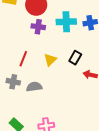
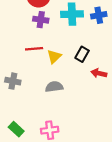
red line: (23, 59) -> (34, 49), moved, turned 63
gray semicircle: (34, 87) -> (54, 87), moved

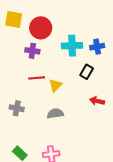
purple cross: (41, 20) -> (32, 51), moved
black rectangle: (82, 54) -> (87, 72), moved

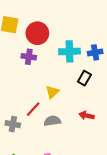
red line: (37, 78) -> (33, 109), moved, turned -42
red arrow: (97, 101) -> (87, 116), moved
gray cross: (17, 108) -> (13, 124), moved

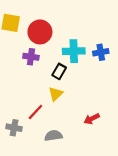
black rectangle: (84, 78) -> (59, 71), moved
red arrow: (87, 116) -> (92, 119), turned -40
gray semicircle: (52, 121) -> (53, 136), moved

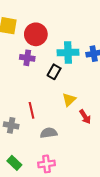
yellow triangle: (56, 94) -> (69, 100), moved
red line: (35, 112) -> (32, 110), turned -56
red arrow: (92, 119) -> (85, 117), turned -96

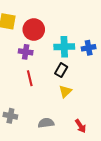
black rectangle: (54, 72) -> (61, 70), moved
red line: (32, 110) -> (30, 78), moved
red arrow: (85, 117) -> (80, 126), moved

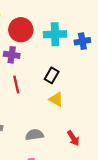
cyan cross: (64, 47) -> (55, 34), moved
blue cross: (89, 48) -> (82, 41), moved
yellow triangle: (65, 91) -> (56, 99), turned -48

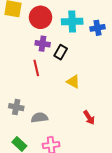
purple cross: (12, 55) -> (43, 44), moved
black rectangle: (52, 75) -> (61, 52), moved
gray semicircle: (34, 135) -> (39, 118), moved

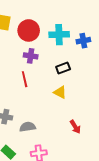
black rectangle: (61, 52) -> (63, 68), moved, turned 40

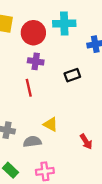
cyan cross: (59, 35) -> (64, 24), moved
yellow triangle: (60, 92) -> (51, 124), moved

